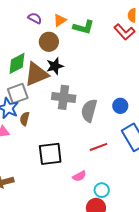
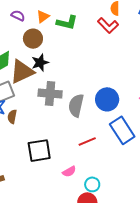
blue circle: (120, 106) -> (107, 99), size x1.5

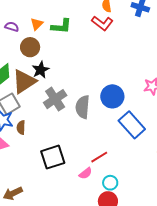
gray cross: (50, 94) -> (55, 99), turned -30
red line: (87, 141) -> (99, 157), moved

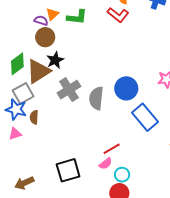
purple semicircle: (12, 27) -> (41, 21), moved
black square: (53, 157) -> (68, 170), moved
pink semicircle: (86, 173) -> (106, 164), moved

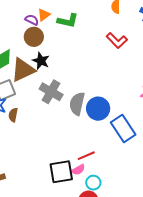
red L-shape: (118, 15) -> (117, 41), moved
black star: (55, 60) -> (41, 61), turned -30
blue circle: (126, 88) -> (98, 109), moved
gray cross: (69, 90) -> (51, 92), turned -35
black square: (68, 170) -> (61, 172), moved

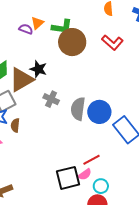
brown circle: (34, 37) -> (72, 42), moved, size x1.4
gray cross: (51, 92) -> (51, 99), size x0.7

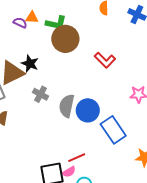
orange triangle: (37, 23) -> (32, 17), turned 40
red L-shape: (112, 43) -> (105, 60), moved

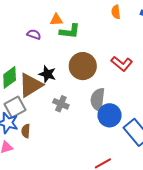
orange triangle: (32, 17) -> (56, 20), moved
brown circle: (65, 39) -> (83, 66), moved
gray semicircle: (67, 106) -> (98, 100), moved

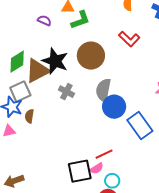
green L-shape: (70, 31) -> (80, 20), turned -30
red L-shape: (122, 64) -> (129, 39), moved
black star: (47, 74) -> (55, 61), size x1.5

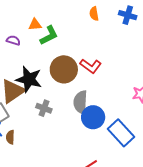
red L-shape: (129, 39) -> (91, 66), moved

